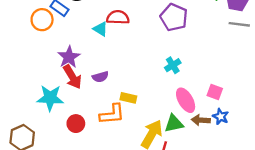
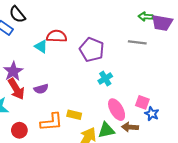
purple pentagon: (174, 17) -> (92, 50), moved
gray line: (239, 24) -> (137, 42), moved
yellow rectangle: (128, 98) -> (74, 115), moved
blue star: (221, 117) -> (152, 114), moved

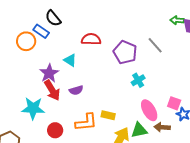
gray line: (137, 42) -> (155, 45), moved, turned 42
cyan triangle: (41, 46) -> (70, 60), moved

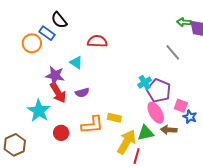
gray line: (155, 45) -> (173, 52), moved
purple pentagon: (125, 52) -> (159, 91), moved
purple star: (49, 73) -> (55, 75), turned -30
cyan star: (33, 108) -> (39, 111), turned 30

